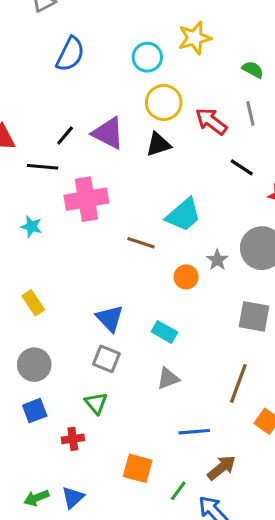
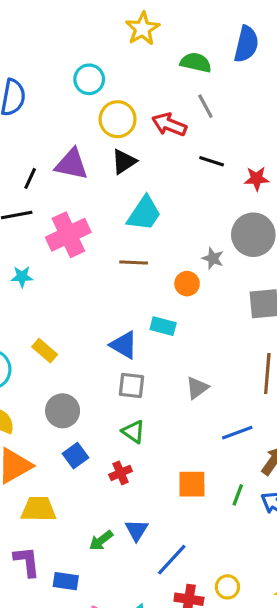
yellow star: (195, 38) -> (142, 29), moved
green semicircle: (253, 70) -> (196, 63), size x1.4
cyan trapezoid: (183, 215) -> (144, 213), moved
cyan rectangle: (164, 332) -> (163, 326), moved

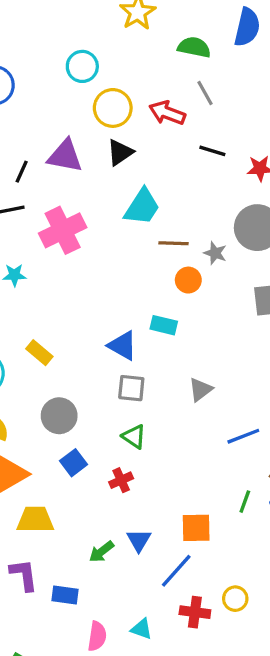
brown line: (134, 263) -> (174, 243), moved
orange square: (192, 484) -> (196, 528), moved

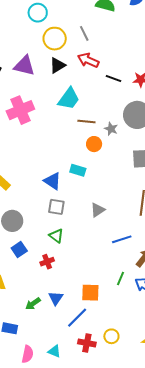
gray line: (205, 93) -> (84, 33), moved
red arrow: (167, 113) -> (88, 60), moved
black line: (212, 151) -> (114, 79), moved

